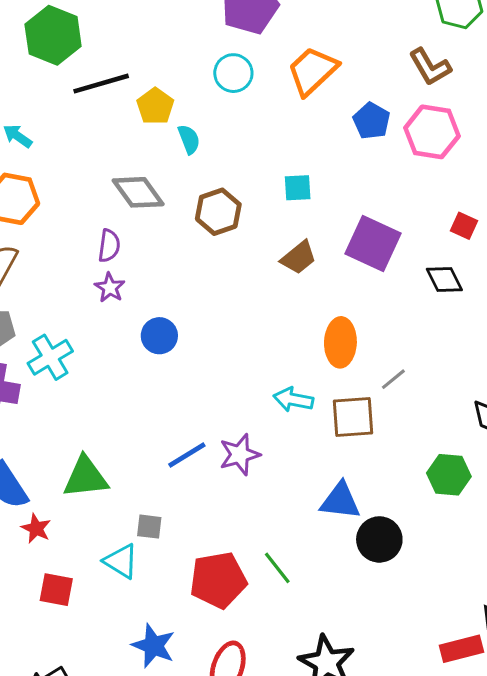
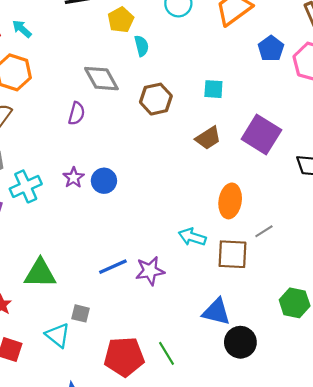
purple star: (110, 288) -> (74, 178), moved

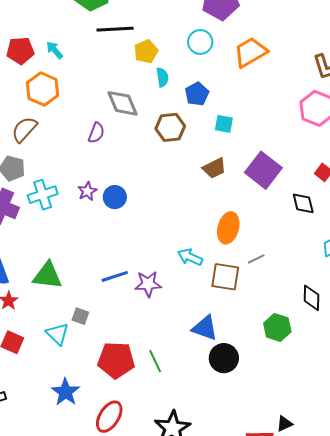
blue pentagon: (271, 49) -> (197, 94), moved

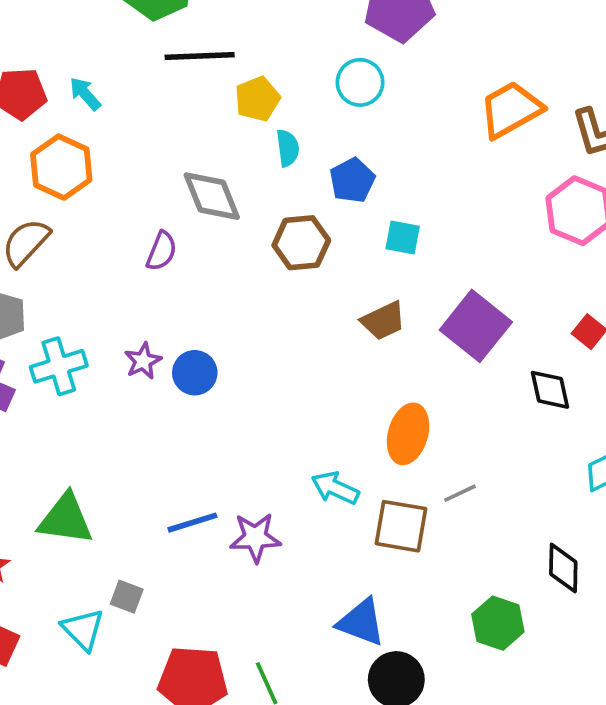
orange trapezoid: (250, 52) -> (511, 110), moved

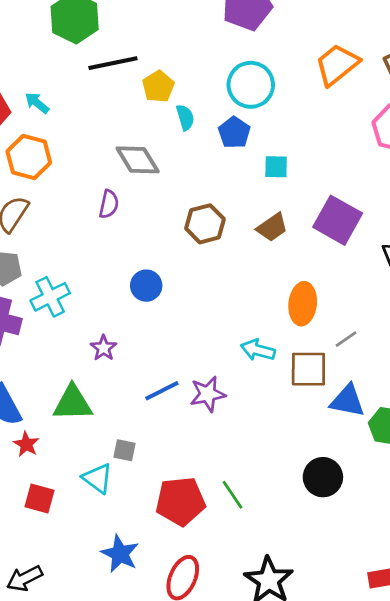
cyan circle: (360, 82) -> (251, 85), moved, size x1.4
brown hexagon: (301, 243) -> (205, 224), moved
purple star: (143, 361) -> (104, 348), moved
blue triangle: (361, 622) -> (347, 401), moved

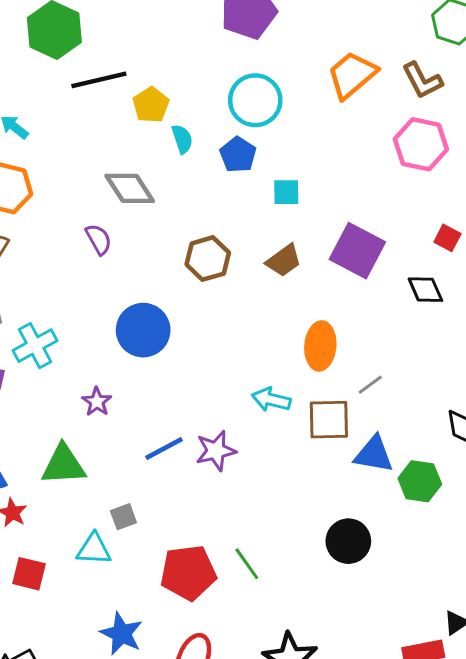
purple semicircle: (109, 204) -> (99, 239), turned -40
blue circle: (146, 286) -> (143, 330), size x1.5
gray square: (124, 450) -> (123, 517), turned -30
cyan triangle: (98, 478) -> (94, 549), turned -32

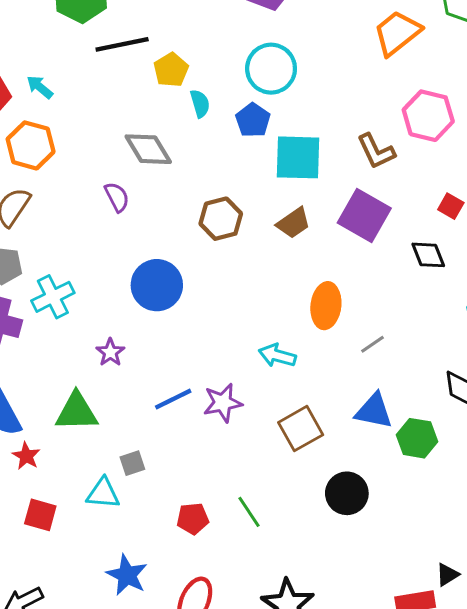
orange trapezoid: (352, 75) -> (397, 33), moved
brown L-shape: (422, 80) -> (376, 151), moved
cyan square: (286, 192) -> (298, 157), size x1.8
brown square: (329, 420) -> (301, 429), moved, turned -30
red pentagon: (188, 573) -> (193, 519), size x0.6

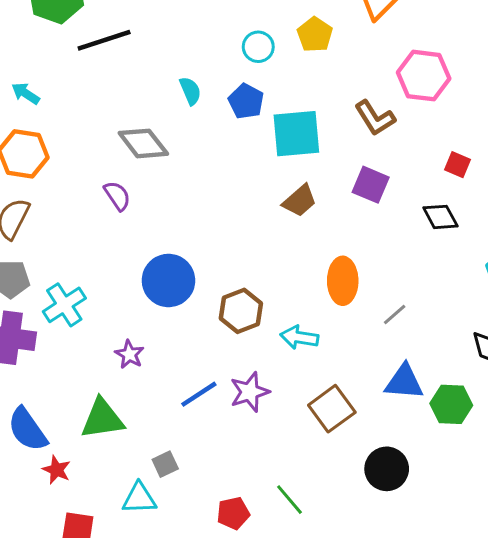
cyan circle: (271, 69) -> (258, 47), size x0.6
yellow pentagon: (171, 70) -> (315, 35), moved
purple square: (364, 216) -> (371, 185), size x0.7
brown hexagon: (221, 219) -> (241, 311), moved

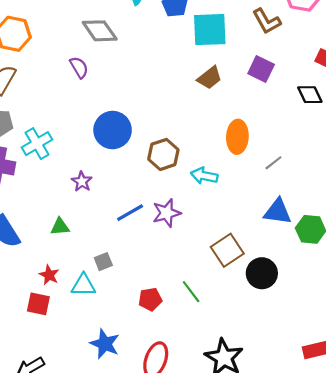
brown square: (332, 409) -> (227, 250), moved
green triangle: (102, 419) -> (60, 227), size x0.6
red star: (57, 470) -> (49, 275), moved

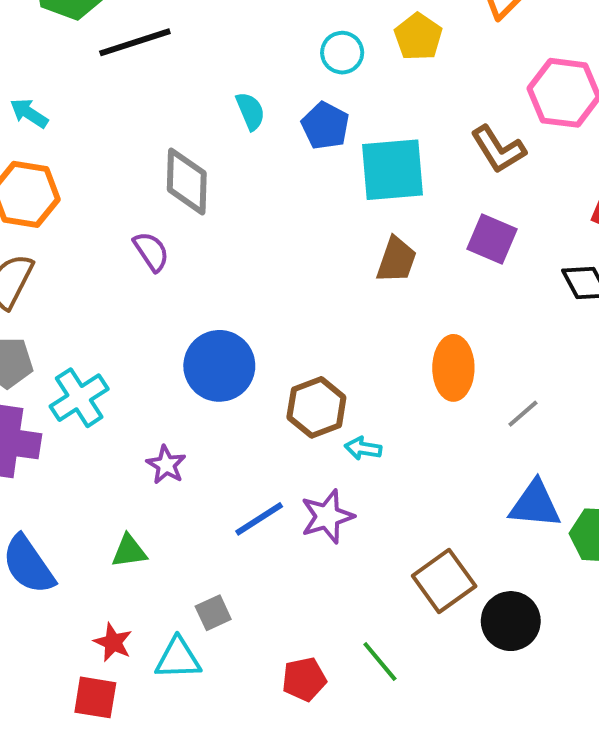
gray diamond: (100, 31) -> (187, 181), turned 39
brown trapezoid: (210, 78) -> (396, 260), turned -30
cyan arrow: (204, 176) -> (363, 448), moved, size x0.7

